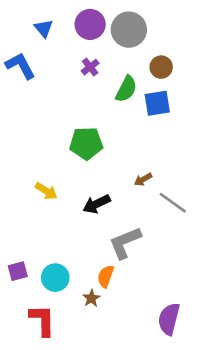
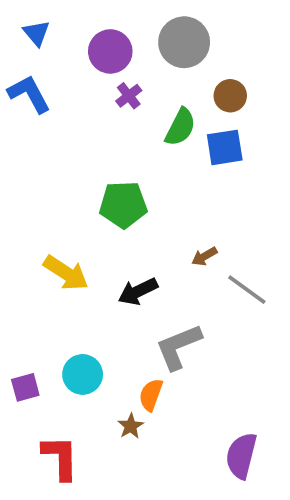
purple circle: (90, 24) -> (110, 51), moved
blue triangle: (44, 28) -> (36, 33), moved
yellow arrow: (46, 191) -> (66, 273), size x1.4
cyan circle: (55, 278) -> (83, 374), moved

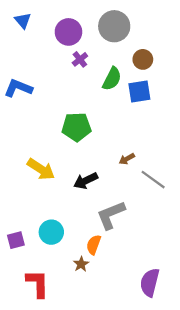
blue L-shape: (29, 94) -> (18, 88), moved, turned -40

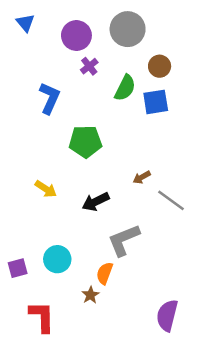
blue L-shape: (18, 88) -> (50, 98), moved, turned 92
yellow arrow: (41, 169) -> (46, 189), size x0.7

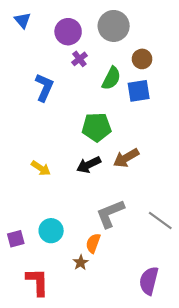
green pentagon: (85, 142) -> (97, 127), moved
brown arrow: (142, 177) -> (126, 158), size x1.6
gray line: (171, 200) -> (160, 220), moved
black arrow: (96, 202) -> (89, 165), moved

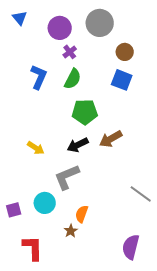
green semicircle: (111, 78) -> (73, 79), moved
blue square: (139, 91) -> (122, 80), turned 30
gray L-shape: (110, 214) -> (67, 177), moved

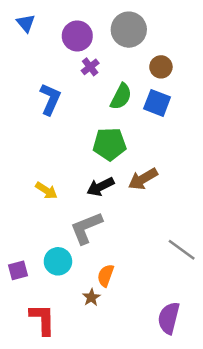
green semicircle: (73, 79) -> (121, 97), moved

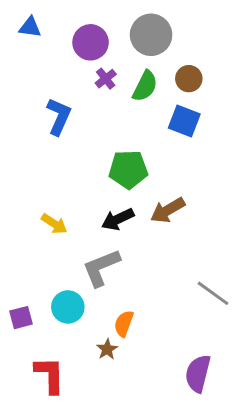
blue triangle: (26, 23) -> (30, 27), turned -42
green semicircle: (121, 97) -> (145, 86), moved

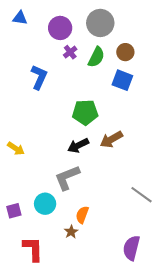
yellow arrow: (54, 224) -> (16, 148), moved

